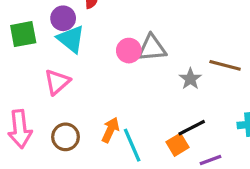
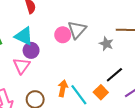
purple circle: (63, 18) -> (31, 50), moved
gray triangle: (152, 48) -> (77, 30), turned -30
orange square: (178, 145) -> (101, 92), moved

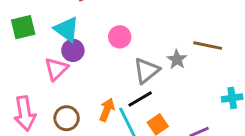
gray triangle: (77, 30) -> (146, 71), moved
black line: (114, 75) -> (140, 99), moved

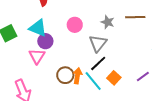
gray star: (177, 60) -> (108, 22), moved
brown circle: (67, 118) -> (65, 75), moved

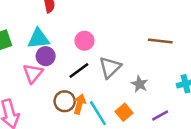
gray star: (108, 22) -> (140, 84), moved
cyan triangle: (38, 28) -> (38, 39), turned -36
black line: (98, 63) -> (79, 70), moved

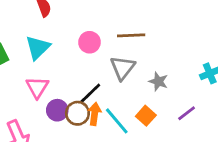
cyan triangle: (38, 39) -> (38, 48), turned -30
brown line: (160, 41) -> (131, 35), moved
purple circle: (46, 56) -> (57, 110), moved
black line: (79, 70) -> (90, 93), moved

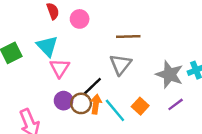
pink circle: (90, 42) -> (80, 19), moved
cyan triangle: (38, 48) -> (47, 46), turned -30
gray star: (158, 81) -> (170, 74), moved, size x1.6
pink triangle: (37, 87) -> (60, 68), moved

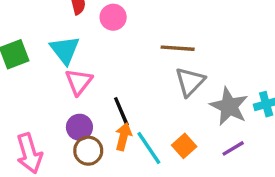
gray triangle: (121, 64) -> (190, 82), moved
black line: (92, 86) -> (121, 111), turned -75
brown circle: (81, 103) -> (88, 151), moved

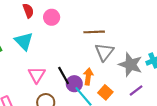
pink triangle: (79, 82) -> (37, 75), moved
purple circle: (79, 127) -> (74, 84), moved
orange arrow: (123, 137) -> (88, 77), moved

